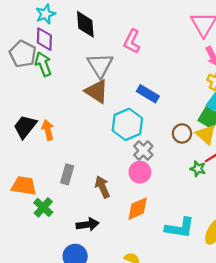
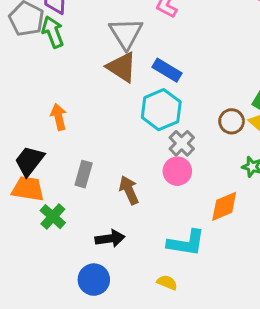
blue rectangle: (148, 94) -> (167, 70), moved
black trapezoid: (25, 127) -> (29, 161), moved
orange diamond: (138, 209) -> (224, 206), moved
cyan L-shape: (180, 228) -> (186, 243), moved

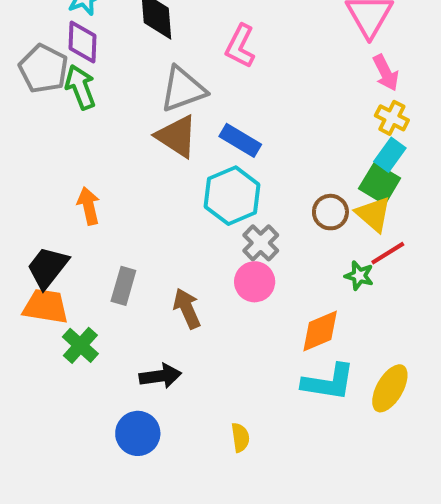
gray triangle: (126, 33) -> (183, 89), turned 42
cyan L-shape: (186, 243) -> (328, 382), moved
yellow semicircle: (167, 282) -> (240, 438), turned 60

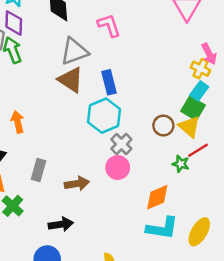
pink L-shape: (240, 46) -> (109, 25), turned 135
pink arrow: (386, 73) -> (209, 54), moved
blue rectangle: (240, 140) -> (109, 82), turned 45
brown arrow: (187, 308) -> (77, 184), turned 105

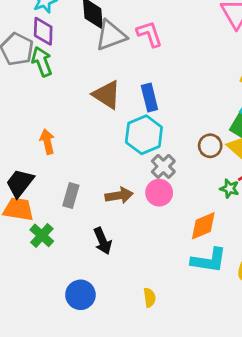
gray triangle: (74, 51) -> (111, 35), moved
brown arrow: (77, 184) -> (119, 195), moved
black arrow: (61, 224) -> (103, 241), moved, turned 75

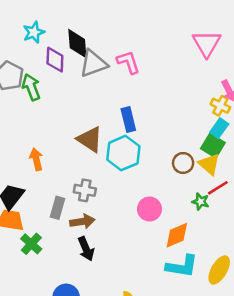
purple diamond: (43, 31) -> (55, 60), moved
brown triangle: (107, 95) -> (90, 139), moved
gray cross: (163, 166) -> (85, 190), moved, turned -35
pink circle: (159, 193) -> (149, 209), moved
brown arrow: (119, 195) -> (82, 221), moved

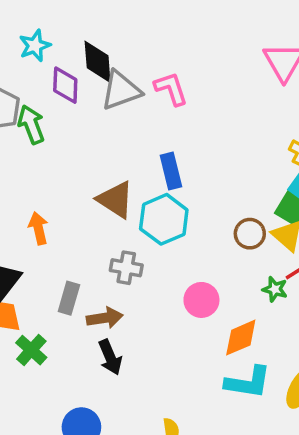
gray cross: (85, 190) -> (126, 268), moved

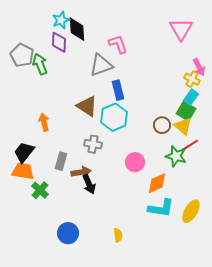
cyan star: (35, 46) -> (61, 20), moved
gray triangle: (121, 90) -> (101, 65), moved
green star: (275, 289) -> (176, 156), size x1.5
black arrow: (110, 357) -> (89, 184), moved

